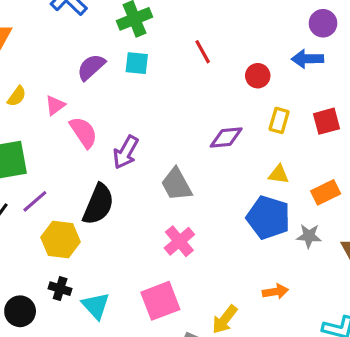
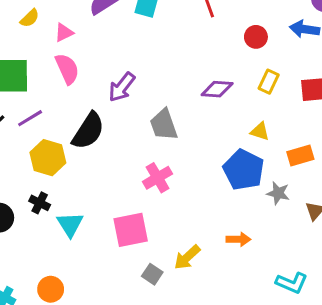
pink semicircle: (83, 132) -> (67, 69), moved

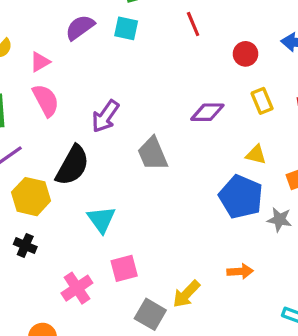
yellow rectangle: (269, 82) -> (262, 101), turned -45
pink cross: (158, 178) -> (77, 288), moved
cyan triangle: (70, 224) -> (101, 219), moved
pink square: (131, 230) -> (124, 268), size x0.7
gray square: (152, 274) -> (150, 314), size x1.4

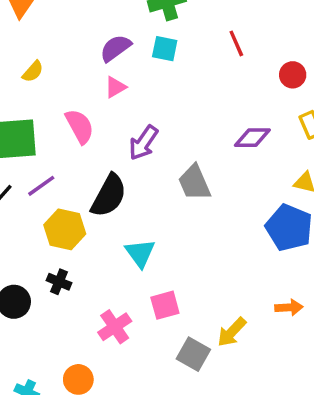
pink triangle: (40, 62) -> (115, 87), moved

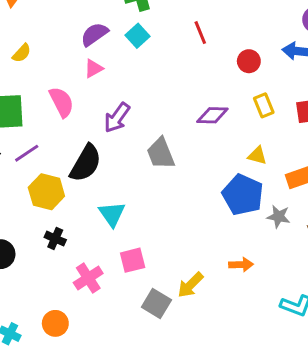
cyan square: (165, 49) -> (137, 36), turned 35
black cross: (59, 282) -> (55, 239), moved

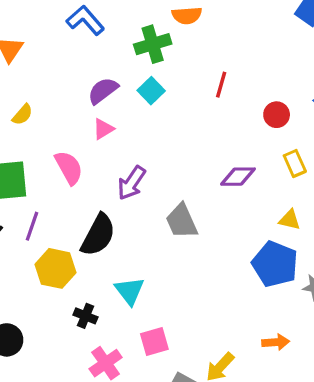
red line: (200, 33) -> (221, 85), turned 40
purple line: (27, 153) -> (32, 226), turned -35
black cross: (55, 239) -> (86, 316), moved

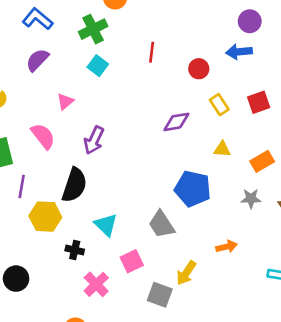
purple semicircle: (103, 91) -> (37, 60), moved
gray trapezoid: (182, 221) -> (161, 224), moved
blue pentagon: (275, 264) -> (193, 189), moved

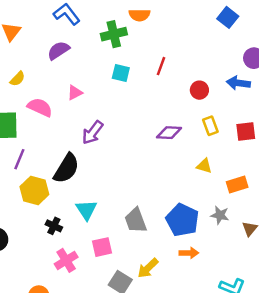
cyan square: (98, 66) -> (121, 73), moved, turned -36
pink semicircle: (43, 136) -> (40, 107), moved, turned -40
blue pentagon: (193, 189) -> (182, 220), moved

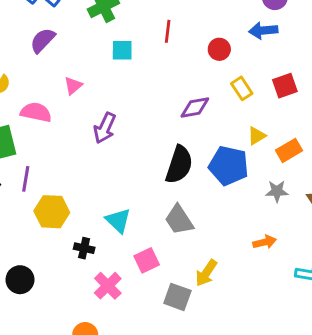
yellow triangle: (204, 166) -> (257, 136), moved, turned -35
black semicircle: (66, 168) -> (179, 165), moved
blue pentagon: (182, 220) -> (229, 166), moved
orange arrow: (189, 253) -> (265, 242), moved

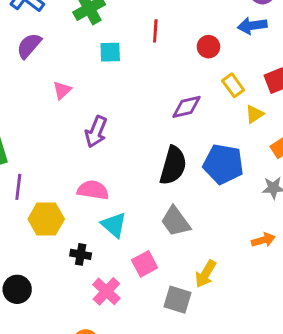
pink semicircle: (36, 112) -> (93, 190), moved
yellow triangle: (257, 136) -> (254, 114), moved

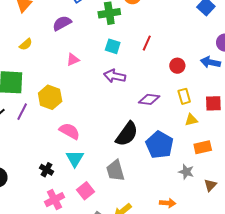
purple arrow: (96, 132) -> (115, 76), moved, turned 60
yellow hexagon: (46, 219) -> (50, 97), moved
pink square: (145, 264) -> (85, 191), turned -30

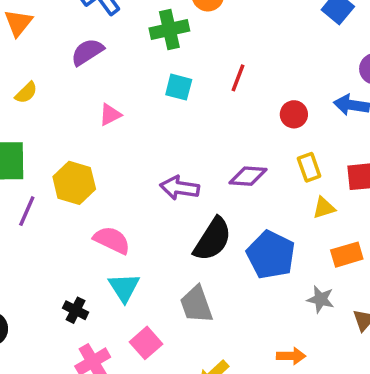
purple arrow: (115, 76) -> (180, 188), moved

